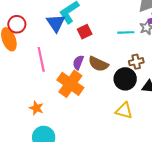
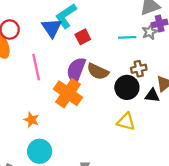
purple semicircle: (78, 62) -> (76, 70), size x1.6

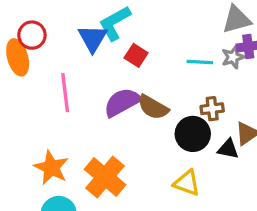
red square: (83, 37) -> (136, 55), turned -35
purple semicircle: (76, 70) -> (122, 102), turned 35
orange cross: (68, 93) -> (105, 177), moved
orange star: (31, 120) -> (51, 168), size x1.5

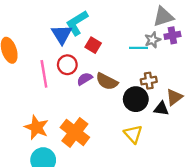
red circle: (32, 35) -> (67, 65), moved
gray star: (233, 57) -> (153, 40), moved
purple semicircle: (122, 102) -> (85, 79), size x0.6
yellow triangle: (187, 183) -> (133, 134), turned 30

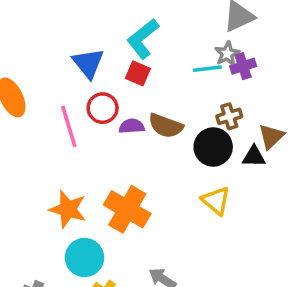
cyan L-shape: (77, 23) -> (143, 39), moved
purple cross: (172, 35) -> (243, 66), moved
purple semicircle: (85, 79) -> (132, 126), turned 35

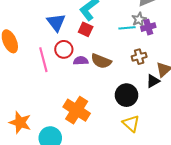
black circle: (213, 147) -> (126, 95), moved
black triangle: (254, 157) -> (153, 81), turned -32
yellow triangle: (216, 201) -> (131, 123), moved
orange star: (68, 209) -> (20, 123), moved

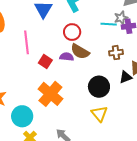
red square: (86, 29) -> (45, 62), moved
red circle: (64, 49) -> (72, 32), moved
purple semicircle: (81, 61) -> (67, 57), moved

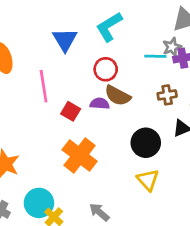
cyan circle: (22, 116) -> (39, 203), moved

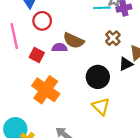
red circle: (106, 69) -> (42, 21), moved
brown cross: (167, 95) -> (113, 38), turned -32

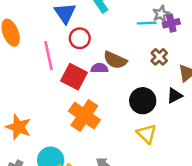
red square: (37, 55) -> (74, 77), size x1.5
black triangle: (126, 64) -> (174, 96), moved

